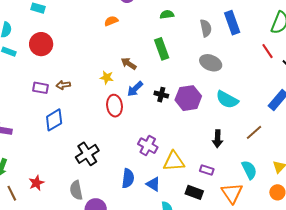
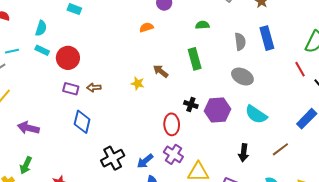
red circle: (41, 44) -> (68, 58), moved
blue arrow: (135, 89) -> (145, 161), moved
red ellipse: (115, 106) -> (172, 124), moved
blue diamond: (54, 120) -> (82, 122), turned -50

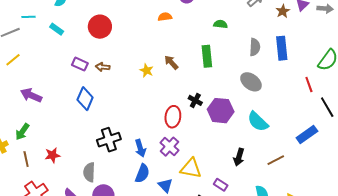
cyan rectangle: (42, 50) -> (57, 29), moved
red circle: (68, 58) -> (100, 27), moved
blue arrow: (145, 161) -> (140, 148), turned -78

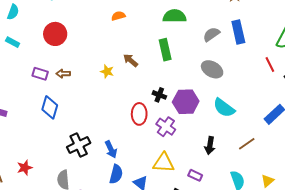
green semicircle: (220, 24) -> (174, 16), size x1.6
gray semicircle: (255, 47) -> (211, 34), turned -120
purple cross: (170, 147) -> (166, 127), moved

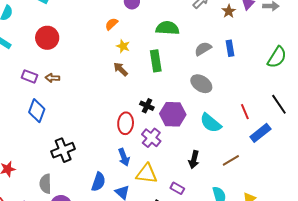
orange semicircle: (118, 16) -> (111, 24), turned -32
blue rectangle: (238, 32) -> (230, 48), size x0.7
red line: (270, 65) -> (245, 112), moved
yellow star: (107, 71) -> (123, 46), moved
blue arrow: (111, 149) -> (124, 157), moved

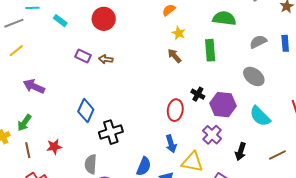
blue diamond: (37, 111) -> (86, 111), moved
purple cross: (151, 138) -> (212, 135), moved

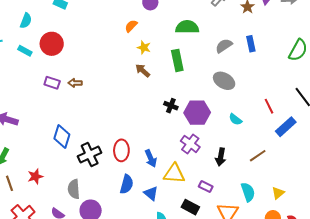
red circle: (104, 19) -> (52, 44), moved
red ellipse: (175, 110) -> (121, 150), moved
cyan semicircle: (260, 116) -> (235, 119), size x0.6

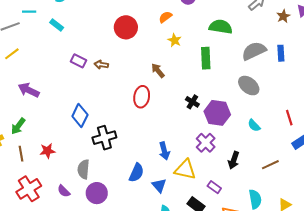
red circle: (52, 44) -> (126, 27), moved
gray semicircle: (224, 46) -> (254, 51), size x1.4
brown arrow: (143, 71) -> (158, 71), moved
red ellipse: (121, 150) -> (142, 97), moved

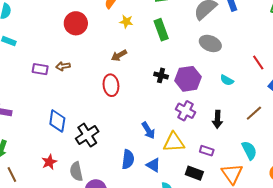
brown arrow: (158, 71) -> (119, 55), turned -63
red star: (47, 151) -> (49, 162), moved

